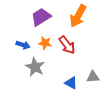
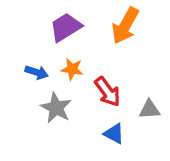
red arrow: (67, 45) -> (108, 92), moved
gray triangle: (93, 77) -> (149, 109), moved

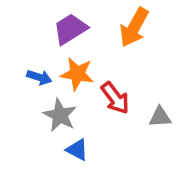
orange star: (72, 69) -> (77, 74), size x1.4
blue triangle: (114, 134) -> (77, 150), moved

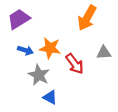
purple trapezoid: (70, 29) -> (19, 19), moved
gray triangle: (160, 117) -> (104, 53), moved

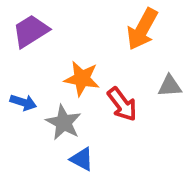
blue arrow: (25, 50) -> (23, 102), moved

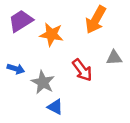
orange star: (82, 79) -> (51, 34), moved

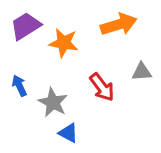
orange arrow: (96, 20) -> (119, 24), turned -136
blue arrow: (16, 69) -> (19, 86), turned -133

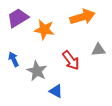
blue triangle: (68, 133) -> (56, 91), moved

